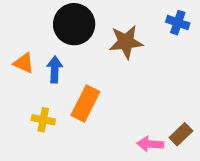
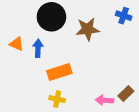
orange rectangle: (85, 104) -> (59, 72), turned 45
yellow cross: (43, 120) -> (57, 99), moved

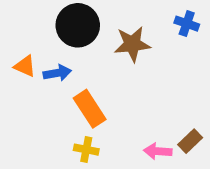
blue arrow: (38, 48) -> (57, 73), turned 78
orange rectangle: (59, 72) -> (90, 109), turned 75

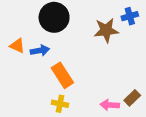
blue cross: (187, 24) -> (130, 16), turned -35
brown star: (132, 44) -> (106, 30), moved

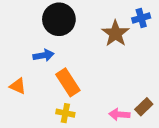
brown star: (106, 30) -> (115, 33), turned -30
orange triangle: (17, 46) -> (18, 86), moved

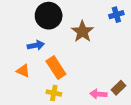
brown star: (115, 33) -> (82, 32), moved
orange triangle: (18, 86) -> (23, 71), moved

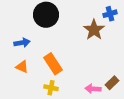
brown star: (82, 32) -> (94, 30), moved
blue arrow: (36, 45) -> (22, 43), moved

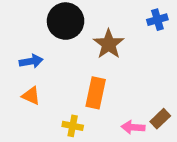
brown star: (94, 30) -> (109, 44), moved
orange rectangle: (53, 64) -> (96, 93), moved, turned 45

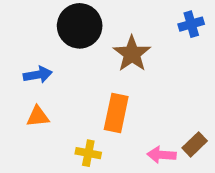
orange triangle: (31, 96) -> (38, 117), turned -30

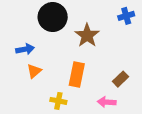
orange triangle: (38, 117) -> (34, 71), moved, turned -35
brown rectangle: (195, 144) -> (120, 79), moved

